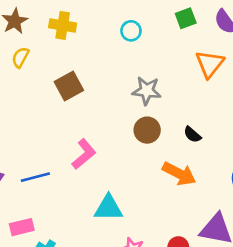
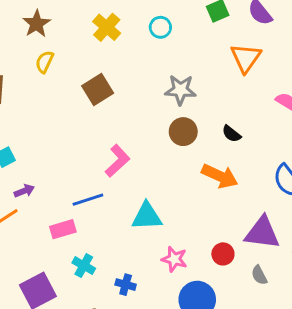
yellow cross: (63, 25) -> (107, 27), moved, turned 35
blue line: (35, 177) -> (88, 200), moved
pink rectangle: (22, 227) -> (63, 229), moved

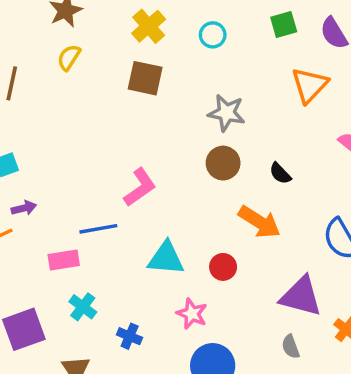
brown square: (98, 89) -> (145, 78), moved, turned 36
red circle: (223, 254) -> (223, 267), moved

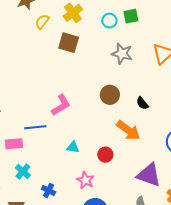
green square: (284, 24) -> (131, 16), moved
yellow semicircle: (69, 57) -> (42, 22), moved
gray star: (227, 113) -> (122, 54), moved
cyan triangle: (166, 258) -> (73, 147), size x0.6

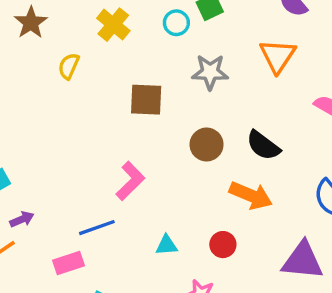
yellow semicircle: (42, 22) -> (69, 66), moved
brown square: (69, 43) -> (146, 100), moved
black semicircle: (142, 103) -> (263, 145), size x1.5

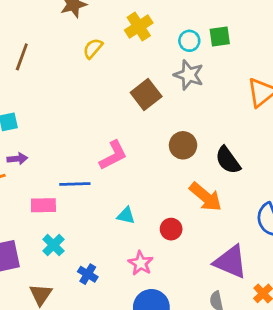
gray star: (210, 72) -> (189, 75), moved
brown square: (146, 100) -> (146, 94), turned 32

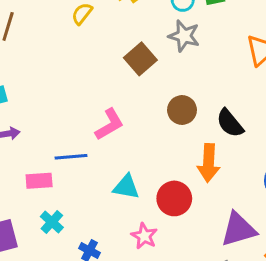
orange arrow: (206, 197) -> (209, 163), turned 56
cyan triangle: (126, 216) -> (126, 187), size x1.4
red circle: (171, 229) -> (174, 198), size x1.5
purple triangle: (231, 262) -> (238, 229), turned -36

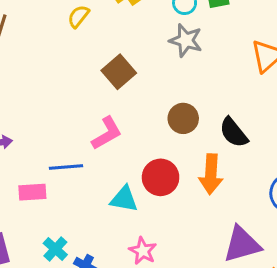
brown square: (140, 59) -> (119, 72), moved
red circle: (174, 198) -> (161, 177), moved
cyan cross: (52, 222) -> (55, 249), moved

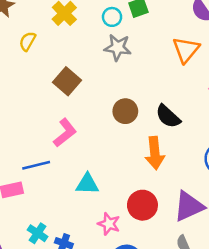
red circle: (161, 177) -> (142, 205), moved

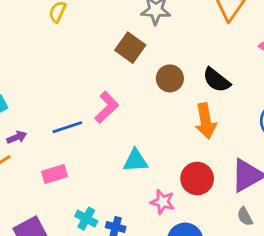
brown square: (67, 81) -> (130, 48), moved
blue line: (36, 165) -> (67, 127), moved

